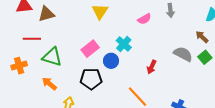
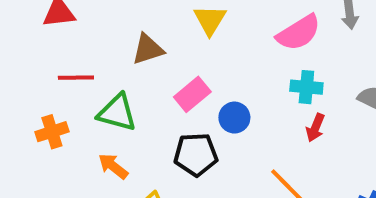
brown triangle: (46, 14) -> (148, 49), moved
pink semicircle: (144, 19) -> (299, 33), size x1.6
cyan cross: (124, 44) -> (306, 87), moved, turned -35

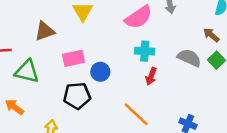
pink rectangle: (192, 94) -> (73, 58), turned 30
orange arrow: (113, 166) -> (14, 107), moved

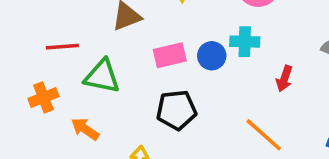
cyan cross: (145, 51) -> (245, 42), moved
blue circle: (100, 72) -> (212, 56), moved

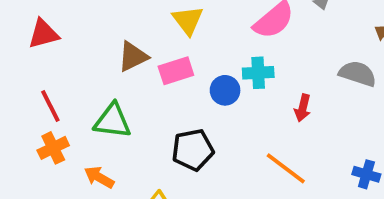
red line: (62, 47) -> (50, 106), moved, turned 72
pink rectangle: (170, 55) -> (176, 71), moved

